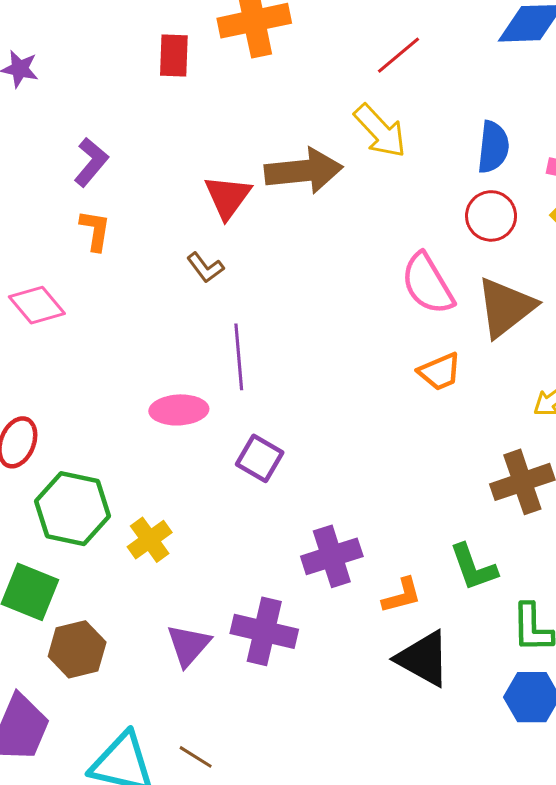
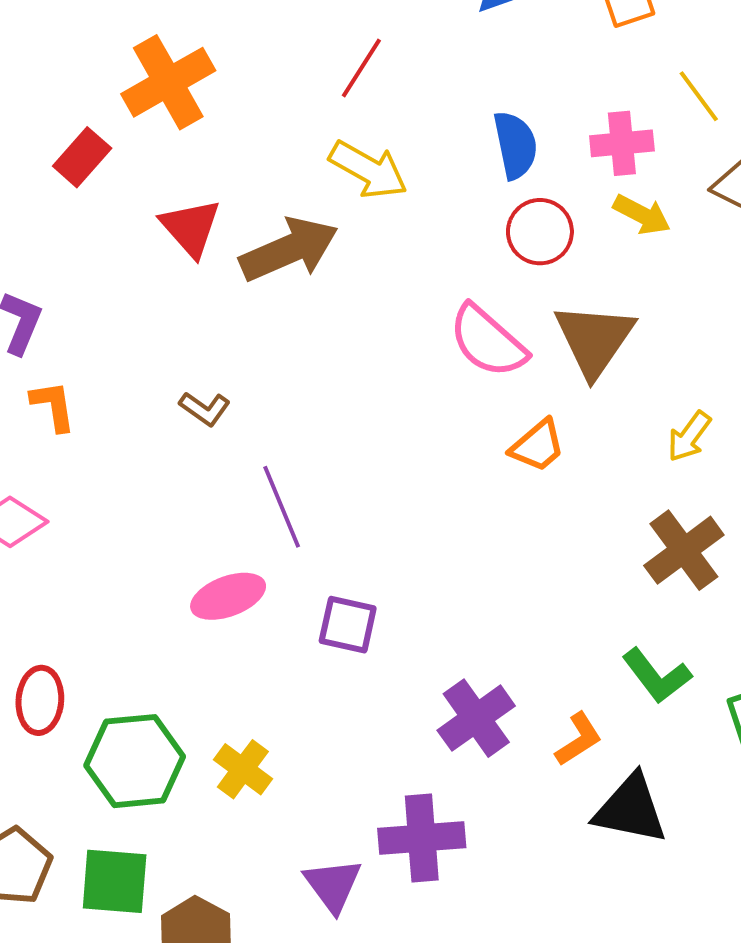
red rectangle: (174, 55) -> (82, 157), turned 57
red triangle: (228, 197) -> (191, 228), moved

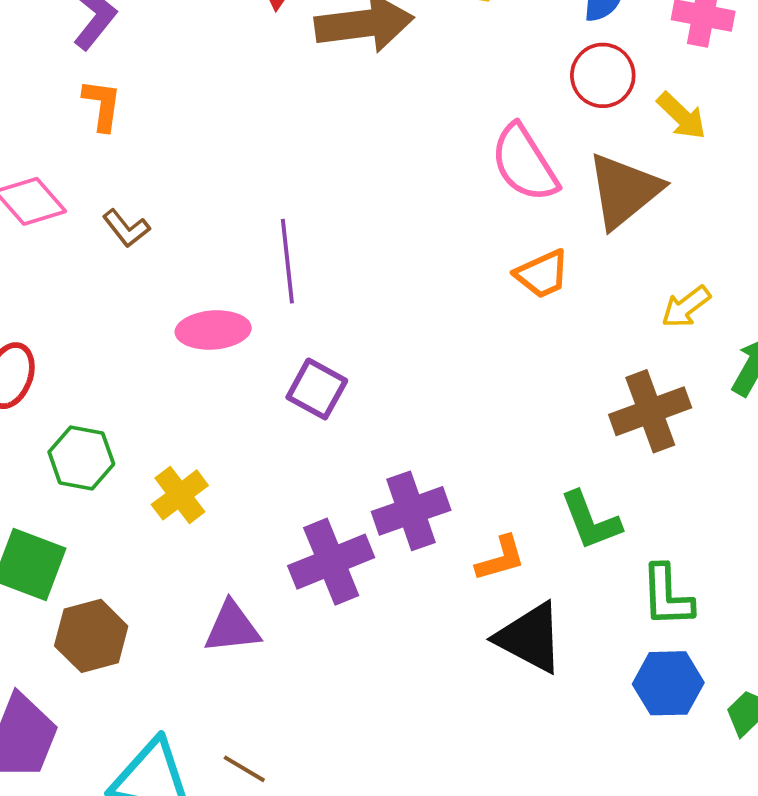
yellow arrow: (642, 215) -> (681, 116), moved
brown L-shape: (205, 409) -> (126, 228), moved
green hexagon: (135, 761) -> (81, 458), size x0.7
purple cross: (422, 838) -> (331, 562), moved, turned -34
purple triangle: (333, 885) -> (232, 627), turned 44

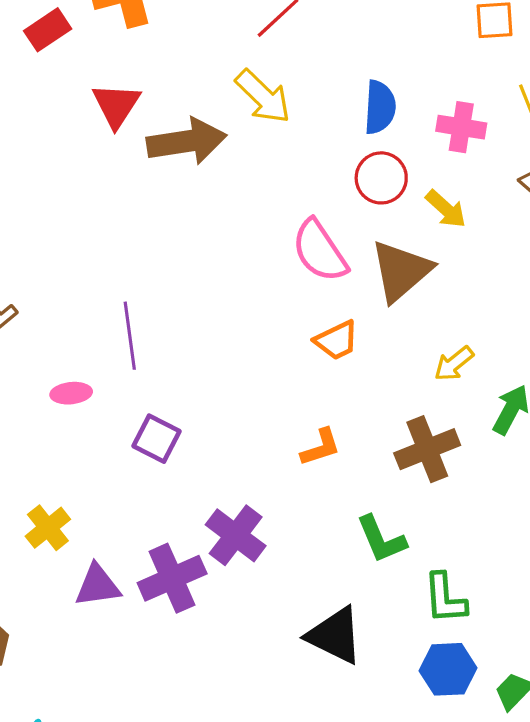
pink ellipse: (213, 330) -> (71, 393), size x0.7
purple cross: (411, 511) -> (236, 535), turned -32
orange L-shape: (501, 558) -> (321, 447), moved
purple triangle: (232, 627) -> (98, 586), moved

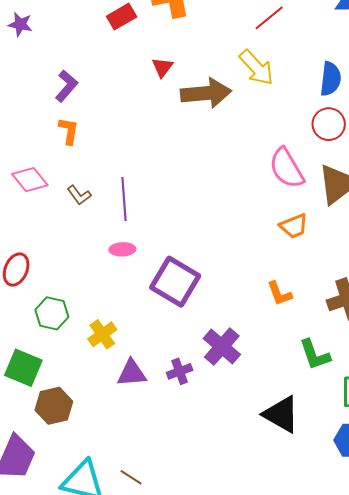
red triangle: (116, 105) -> (162, 67), size x0.7
purple line: (130, 336) -> (124, 199), moved
purple square: (156, 439) -> (175, 282), size x1.6
orange L-shape: (321, 447) -> (279, 294), turned 84
purple cross: (172, 578) -> (180, 371), size x0.6

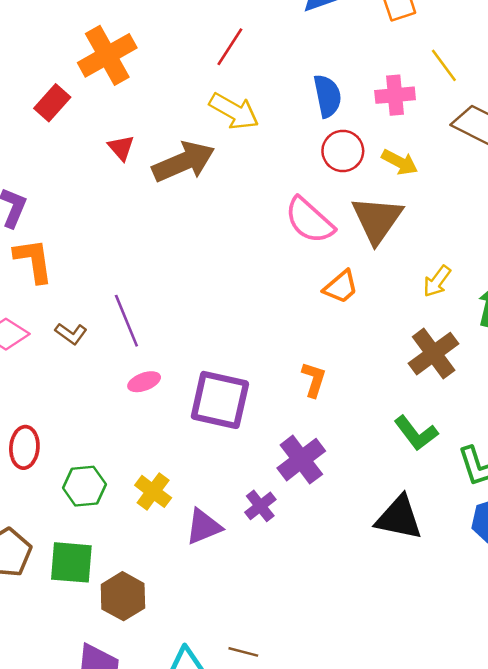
orange L-shape: (69, 131) -> (33, 260), size x1.4
orange L-shape: (279, 294) -> (314, 380), moved, turned -124
purple cross: (222, 347) -> (301, 460), turned 30

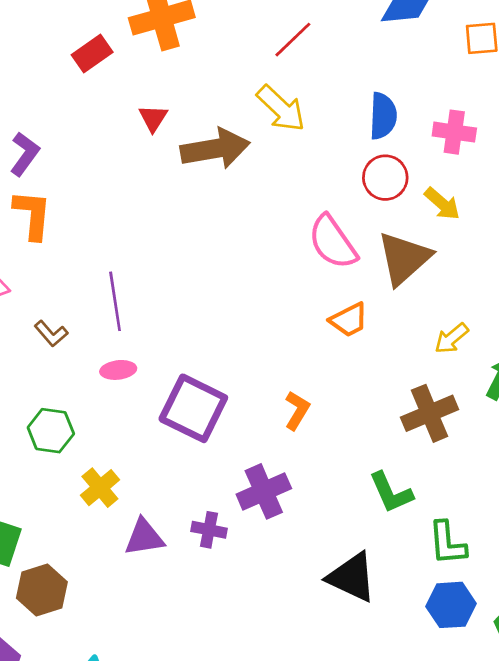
brown L-shape: (71, 334) -> (51, 334), moved
green hexagon: (84, 486) -> (51, 431), moved
purple cross: (260, 506) -> (209, 530), turned 36

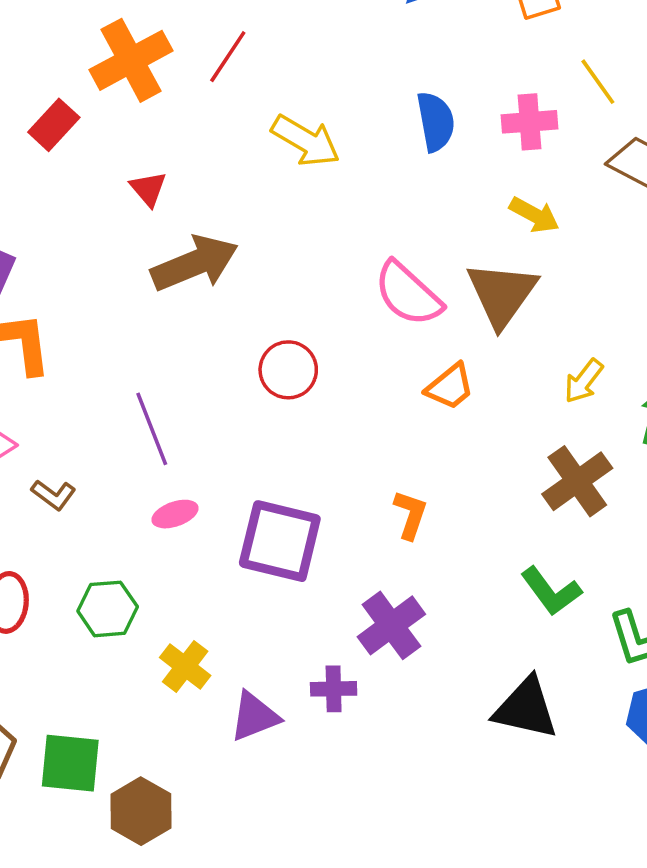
red line: (293, 40) -> (228, 57), moved
brown arrow: (215, 149) -> (195, 263), moved
red circle: (385, 178) -> (288, 370), moved
brown L-shape: (51, 334) -> (54, 495), moved

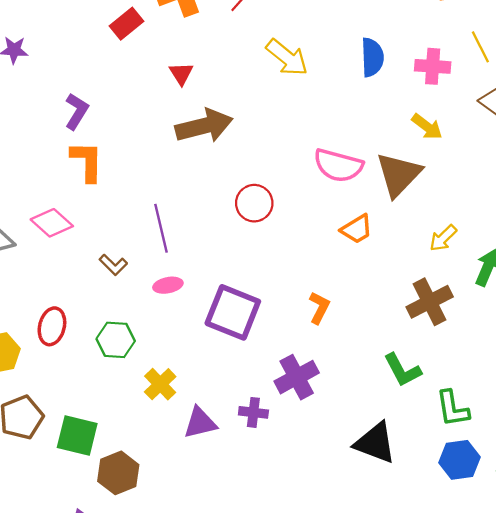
pink semicircle: (408, 294) -> (338, 165), turned -36
brown L-shape: (54, 495) -> (113, 265), moved

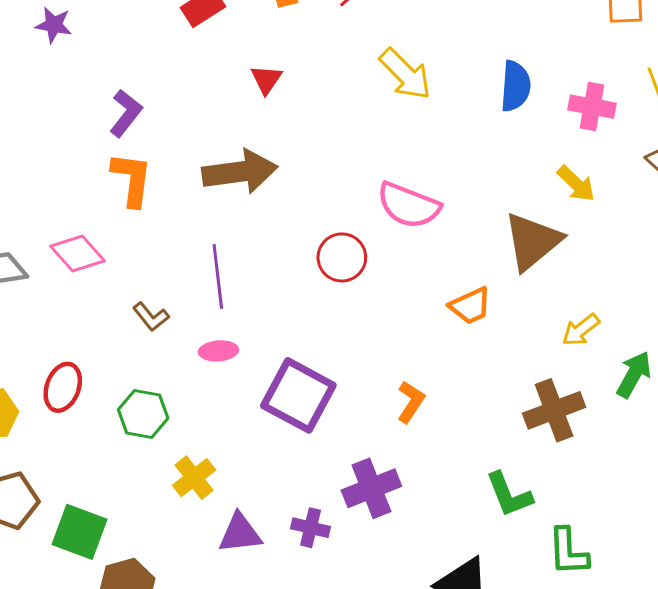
brown arrow: (204, 126) -> (240, 172), moved
pink semicircle: (338, 165) -> (409, 205), moved

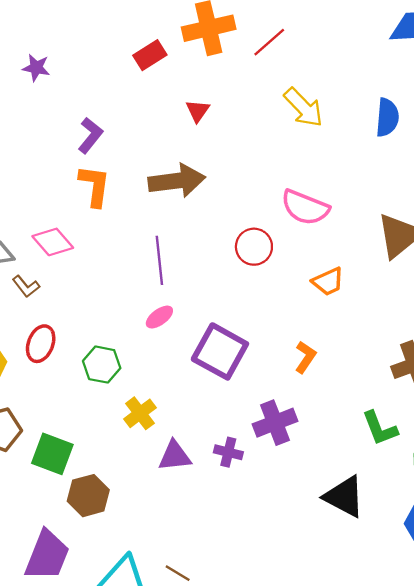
orange trapezoid: (470, 306) -> (328, 282), moved
brown L-shape: (151, 317) -> (26, 286), moved
pink ellipse: (218, 351) -> (159, 317), turned -32

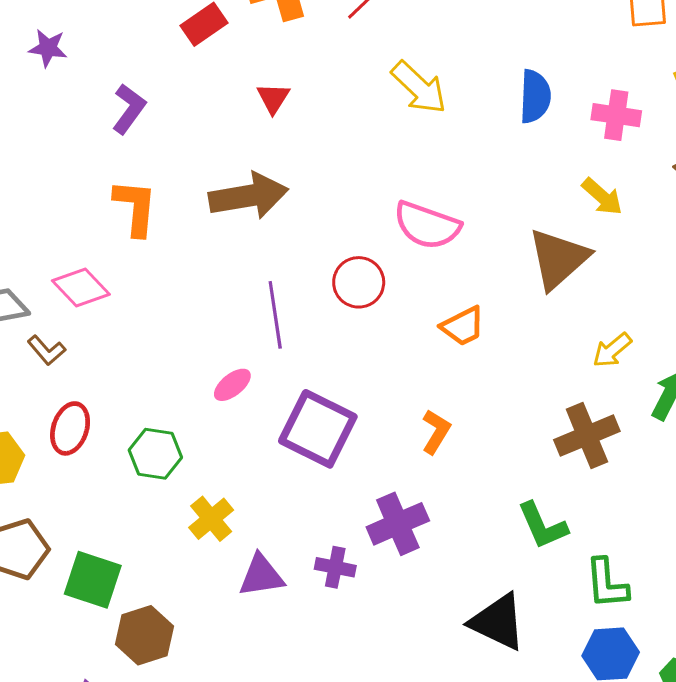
purple L-shape: (90, 135) -> (129, 109), moved
purple line: (159, 260) -> (275, 315), moved

